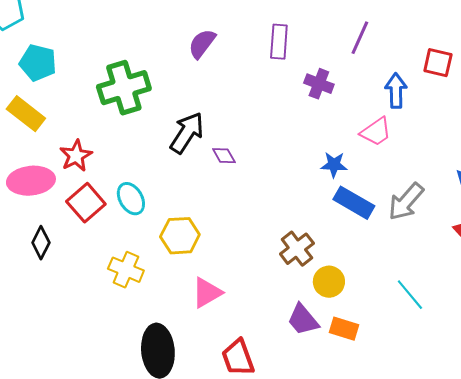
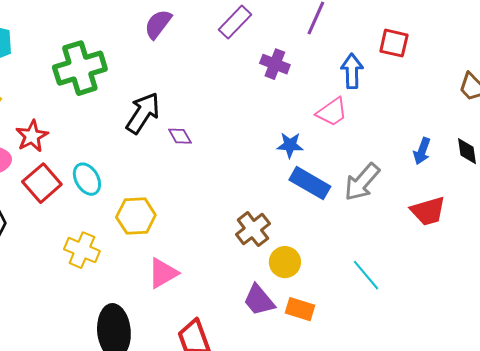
purple rectangle: (279, 42) -> (235, 22), turned 40

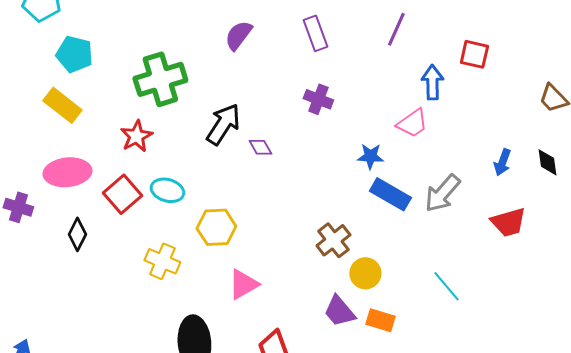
purple rectangle: (235, 22) -> (315, 33), turned -64
purple cross: (275, 64) -> (318, 99), moved
red star: (32, 136) -> (136, 136), moved
cyan ellipse: (87, 179) -> (167, 190), turned -44

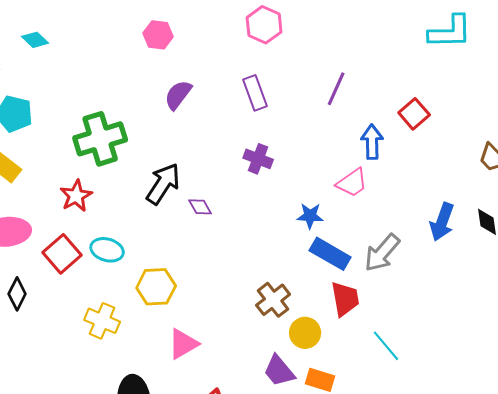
red square: (474, 54) -> (414, 114), turned 36
blue arrow: (502, 162) -> (442, 222), size x1.4
red trapezoid: (508, 222) -> (345, 299), moved, turned -84

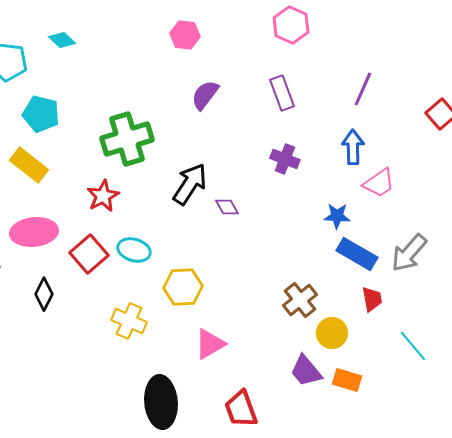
blue arrow: (372, 142) -> (353, 147), moved
red trapezoid: (345, 299) -> (372, 299), size x0.7

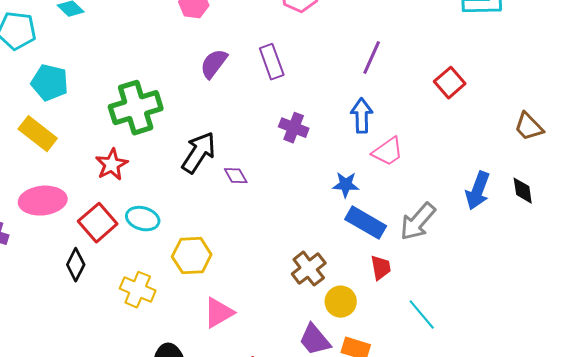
purple rectangle: (282, 93) -> (272, 62), moved
black diamond: (44, 294) -> (76, 265), moved

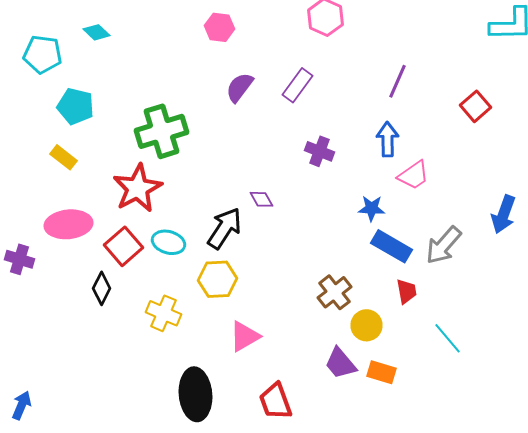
purple rectangle: (272, 62) -> (298, 85), turned 56
yellow rectangle: (38, 134) -> (64, 157), size x0.7
black arrow: (199, 153) -> (224, 228), moved
red star: (112, 165) -> (138, 188), size x1.5

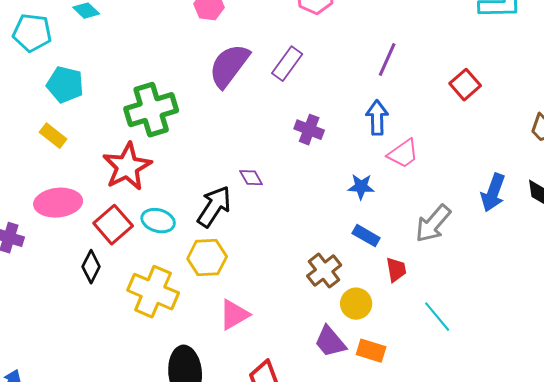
purple semicircle: (240, 87) -> (229, 66), size x1.5
blue rectangle: (392, 246) -> (366, 236), moved, size x0.7
yellow cross: (164, 313) -> (153, 292), size x1.4

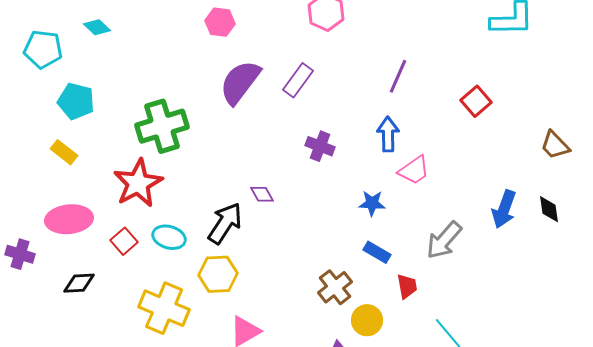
red square: (113, 225) -> (124, 241), size x0.7
black diamond: (91, 267) -> (79, 283), moved, turned 60

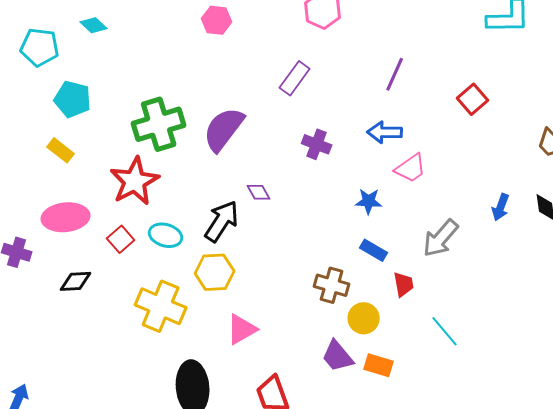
purple semicircle: (240, 82) -> (224, 129), moved
blue arrow: (388, 134) -> (385, 132), turned -88
blue arrow: (504, 209) -> (501, 207), size x0.7
brown cross: (335, 287) -> (332, 285), turned -36

